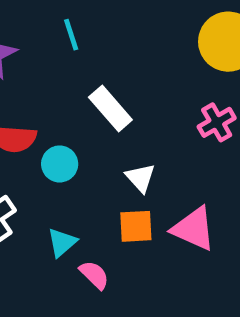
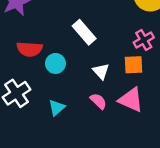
orange square: (136, 226) -> (133, 65), moved
pink semicircle: (94, 275) -> (98, 101), moved

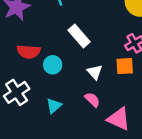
pink triangle: (131, 100) -> (119, 119), moved

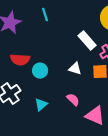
white rectangle: (79, 36) -> (87, 41), moved
white triangle: (95, 72) -> (75, 69), moved, turned -32

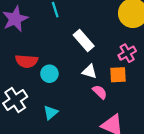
white rectangle: (87, 41) -> (84, 41), moved
pink semicircle: (73, 100) -> (100, 92), moved

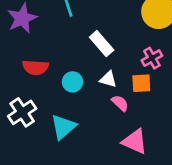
cyan circle: (49, 74) -> (72, 82), moved
cyan triangle: (51, 113) -> (63, 127), size x1.5

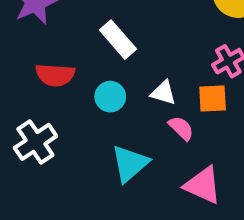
white rectangle: (102, 44) -> (118, 40), moved
cyan triangle: (63, 127) -> (130, 164), moved

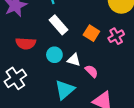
white triangle: (163, 93) -> (74, 60), moved
orange square: (213, 99) -> (91, 33), moved, turned 35

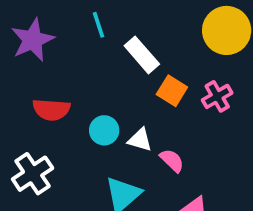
white rectangle: (59, 25) -> (142, 55), moved

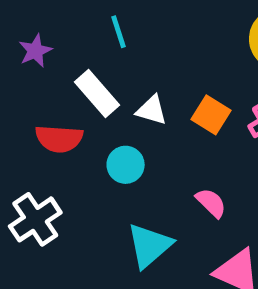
purple star: (33, 40) -> (35, 51), size x0.6
white rectangle: (142, 55) -> (97, 94), moved
white triangle: (140, 140) -> (152, 110), moved

